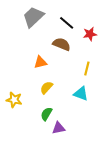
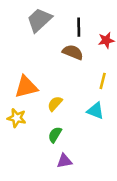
black line: (67, 23) -> (79, 27), turned 49
orange triangle: (40, 62) -> (26, 87), moved, size x1.5
purple triangle: (59, 128) -> (64, 161), moved

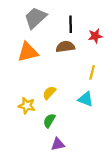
brown semicircle: (73, 52) -> (65, 47), turned -30
orange triangle: (26, 87) -> (28, 52), moved
yellow star: (17, 118) -> (27, 106), moved

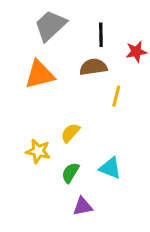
yellow line: (92, 72) -> (116, 96), moved
cyan triangle: (86, 99) -> (110, 168), moved

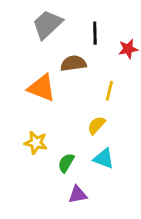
brown semicircle: (93, 67) -> (73, 63), moved
orange triangle: (40, 75) -> (42, 88), moved, turned 36
yellow semicircle: (70, 133) -> (96, 125), moved

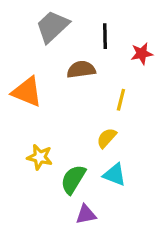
orange triangle: (42, 88) -> (27, 92), moved
green semicircle: (66, 163) -> (73, 179), size x1.4

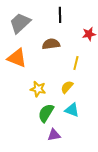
gray trapezoid: (52, 26) -> (20, 23), moved
black line: (105, 36) -> (60, 15), moved
yellow star: (40, 157) -> (38, 89), moved

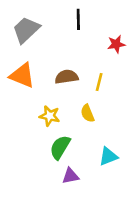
brown semicircle: (51, 44) -> (67, 77), moved
yellow semicircle: (67, 87) -> (87, 113), turned -64
cyan triangle: (72, 110) -> (108, 156), moved, turned -42

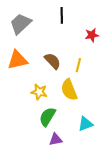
orange triangle: (22, 75) -> (17, 60), turned -35
brown semicircle: (67, 77) -> (53, 61), turned 54
yellow semicircle: (87, 113) -> (69, 90), size x1.5

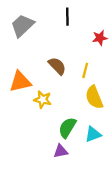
orange triangle: (17, 60) -> (20, 82), moved
yellow semicircle: (69, 90) -> (94, 97), moved
green semicircle: (47, 117) -> (67, 128), moved

